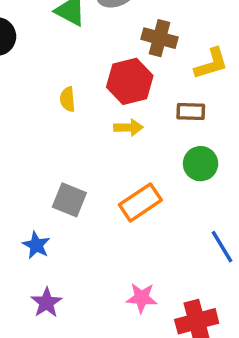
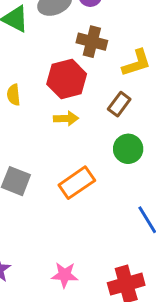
brown rectangle: (191, 111) -> (119, 104), turned -55
pink star: (142, 298) -> (65, 275), moved

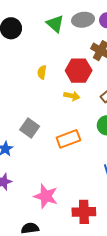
pink star: (65, 275) -> (46, 196), size x1.4

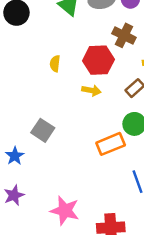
orange rectangle: (68, 139) -> (111, 144), moved

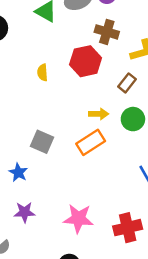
yellow arrow: (91, 90) -> (99, 114), moved
orange rectangle: (111, 144) -> (91, 142), moved
purple star: (14, 195) -> (25, 212), turned 30

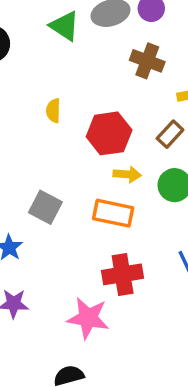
red hexagon: (86, 61) -> (109, 133), moved
orange rectangle: (91, 142) -> (113, 213), turned 40
red cross: (128, 228) -> (123, 274), moved

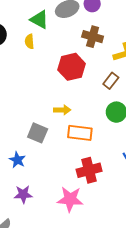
yellow semicircle: (53, 111) -> (29, 41), moved
red hexagon: (109, 133) -> (72, 67), moved
yellow arrow: (127, 174) -> (62, 110), moved

